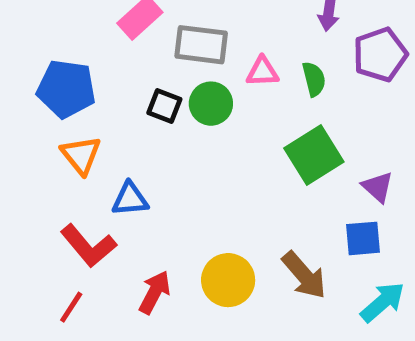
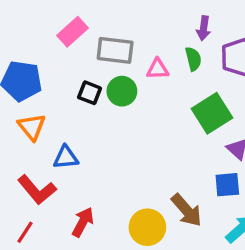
green semicircle: (314, 79) -> (193, 59), moved
green square: (314, 155) -> (212, 113), moved
yellow circle: (228, 280) -> (147, 227), moved

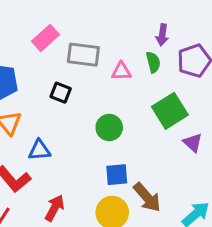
green circle: (122, 91) -> (109, 127), moved
blue square: (227, 185) -> (117, 175), moved

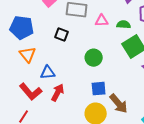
green semicircle: (153, 62) -> (124, 25), moved, turned -72
red arrow: (55, 208) -> (58, 93), moved

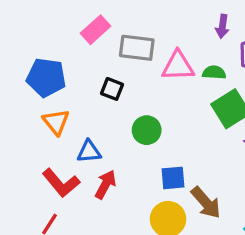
pink triangle: (102, 21) -> (178, 66), size x1.5
green circle: (94, 58) -> (147, 130), moved

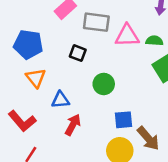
red L-shape: (61, 183) -> (22, 121), moved

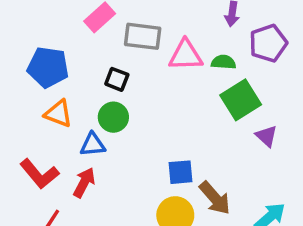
orange triangle: (36, 78) -> (58, 114), turned -30
green circle: (104, 84) -> (113, 117), moved
red arrow: (73, 125) -> (84, 182), moved

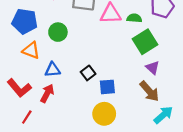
black square: (117, 79) -> (88, 73), moved, turned 32
green circle: (113, 117) -> (58, 32), moved
purple triangle: (266, 136) -> (153, 68), moved
brown arrow: (215, 198) -> (149, 91), moved

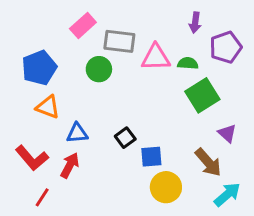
blue pentagon: (25, 21) -> (39, 68), turned -30
green circle: (58, 32) -> (99, 69), moved
purple triangle: (153, 68) -> (227, 133), moved
yellow circle: (104, 114) -> (166, 187), moved

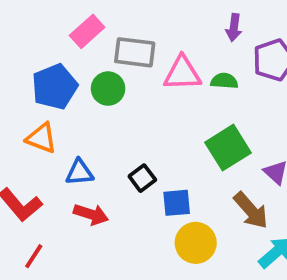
blue pentagon: (39, 68) -> (55, 87), moved
green square: (202, 95) -> (228, 148), moved
red arrow: (70, 165) -> (91, 214), moved, turned 80

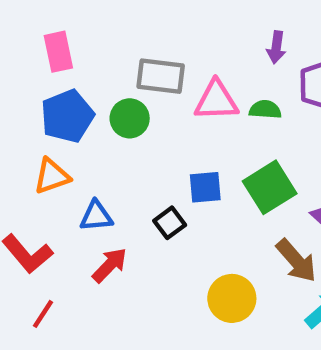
pink rectangle: (87, 31) -> (58, 52), moved, turned -60
orange triangle: (41, 138) -> (52, 176), turned -40
blue square: (177, 203) -> (205, 187), moved
red arrow: (91, 214) -> (110, 265), turned -64

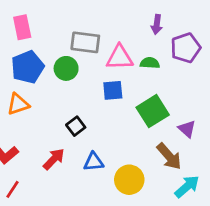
blue square: (205, 187) -> (113, 90), moved
blue triangle: (96, 216) -> (94, 162), moved
black square: (170, 223) -> (76, 126), moved

